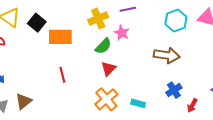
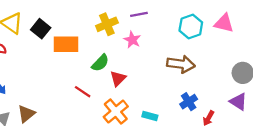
green semicircle: (103, 46) -> (100, 63), moved
red line: (62, 75) -> (83, 92), moved, turned -42

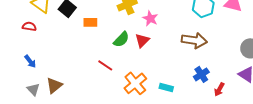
orange rectangle: (66, 44) -> (90, 22), size x0.6
red triangle: (118, 78) -> (142, 40), moved

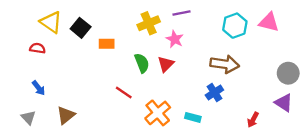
green semicircle: (121, 39) -> (142, 63), turned -66
blue cross: (201, 74) -> (214, 92), moved
gray triangle: (33, 89) -> (28, 117), moved

